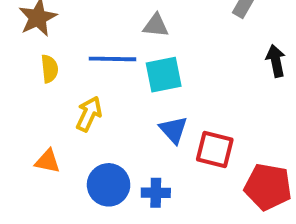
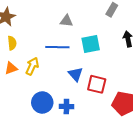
blue line: (112, 59) -> (57, 47), moved
cyan square: (164, 75) -> (91, 44), moved
orange triangle: (48, 161) -> (11, 68), moved, turned -32

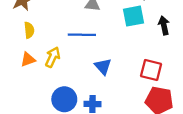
cyan square: (91, 44) -> (133, 16), moved
red square: (97, 84) -> (151, 70), moved

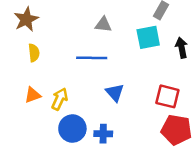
yellow arrow: (53, 57) -> (60, 99), moved
orange triangle: (28, 59) -> (33, 95), moved

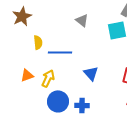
gray triangle: (103, 25) -> (82, 20), turned 32
yellow semicircle: (34, 53) -> (38, 42), moved
blue line: (92, 58) -> (60, 52), moved

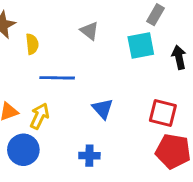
yellow semicircle: (38, 42) -> (32, 44), moved
blue circle: (58, 101) -> (23, 150), moved

